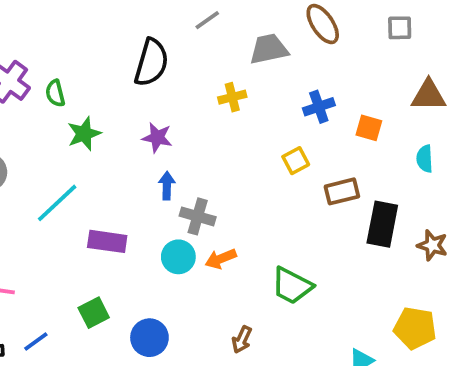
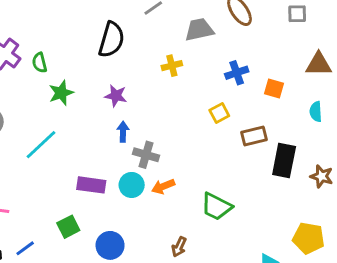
purple rectangle: (107, 241) -> (91, 185), moved

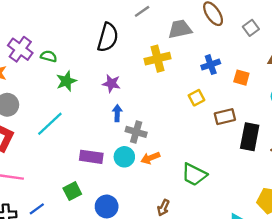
gray square: (297, 14) -> (251, 28), moved, turned -35
green semicircle: (40, 63) -> (49, 56), turned 119
yellow cross: (172, 66) -> (157, 59), size x1.5

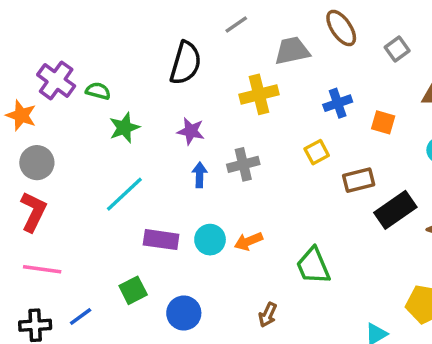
cyan line: (50, 124) -> (124, 194), moved
gray cross: (136, 132) -> (243, 164), moved, turned -30
black rectangle: (250, 137) -> (395, 210), turned 44
green trapezoid: (194, 175) -> (313, 266), turned 40

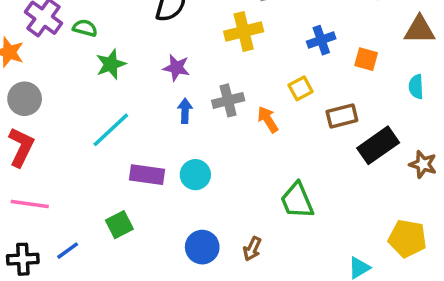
orange arrow: (248, 241) -> (268, 119), moved, turned 80
blue circle: (184, 313) -> (202, 247), moved

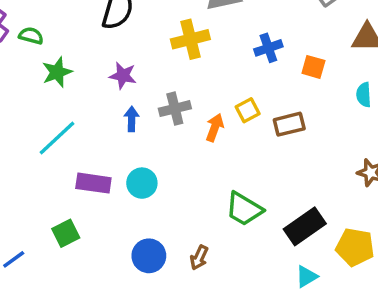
yellow square: (301, 88) -> (248, 110), moved
orange arrow: (268, 119) -> (215, 128), turned 52
black rectangle: (378, 145) -> (305, 226), moved
green trapezoid: (297, 201) -> (244, 209), turned -36

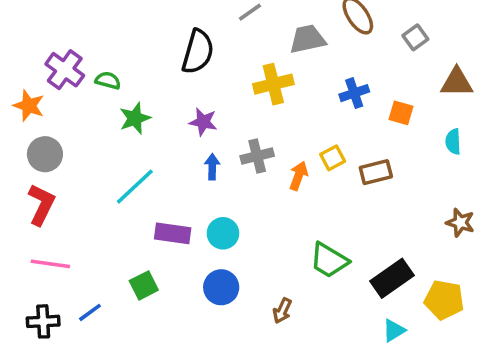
blue circle: (149, 256) -> (221, 287), moved

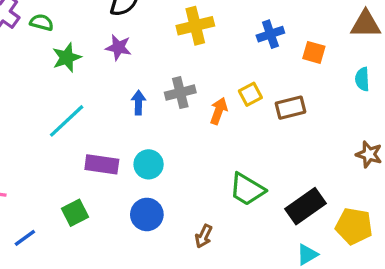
purple star: (203, 122) -> (118, 47), moved

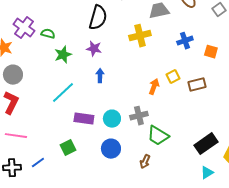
gray cross: (180, 93) -> (139, 116), moved
blue arrow: (139, 103) -> (100, 76), moved
green trapezoid: (247, 189) -> (158, 136), moved

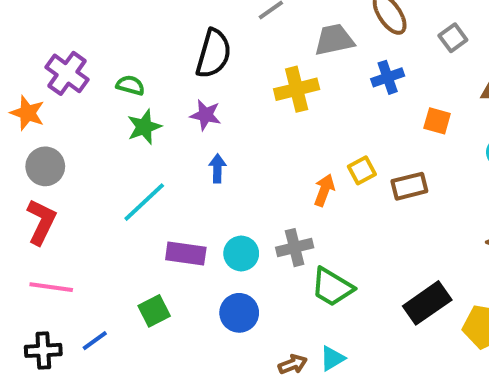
green semicircle: (48, 34) -> (130, 85), moved
blue cross: (185, 41) -> (388, 77), moved
brown arrow: (145, 162) -> (293, 364), moved, turned -136
cyan triangle: (207, 173) -> (332, 358), moved

